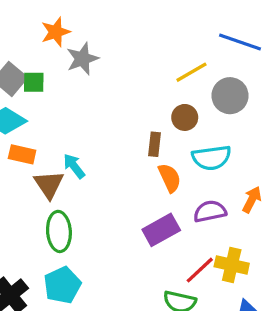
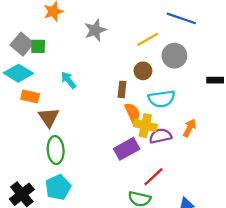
gray star: (82, 59) -> (95, 30), moved
cyan arrow: (74, 166) -> (68, 80), moved
yellow cross: (232, 265) -> (145, 126), moved

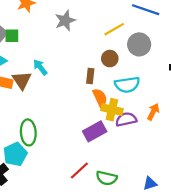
brown triangle: (49, 117) -> (22, 80), moved
red line: (153, 177) -> (79, 170), moved
cyan pentagon: (58, 187) -> (15, 154), moved

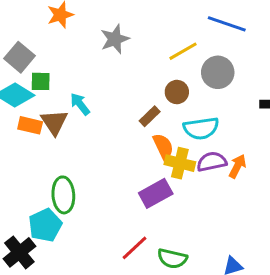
green square: (12, 36) -> (41, 81), moved
brown rectangle: (90, 76) -> (150, 116), turned 40
purple semicircle: (126, 119) -> (212, 162), moved

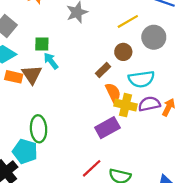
green square: (41, 81) -> (42, 44), moved
cyan pentagon: (45, 225) -> (25, 151), turned -30

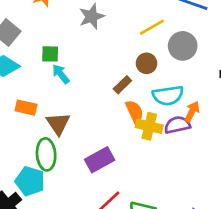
brown triangle: (32, 75) -> (58, 124), moved
orange rectangle: (14, 77) -> (26, 108), moved
orange arrow: (168, 107) -> (192, 112), moved
purple rectangle: (107, 128) -> (100, 160), moved

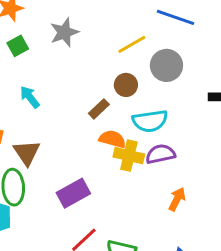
green square: (50, 54) -> (18, 46), moved, turned -30
orange semicircle: (134, 112) -> (112, 139), turned -50
orange arrow: (192, 112) -> (177, 199), moved

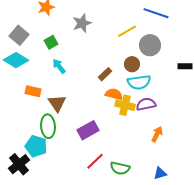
green square: (18, 46) -> (51, 42), moved
brown circle: (126, 85) -> (132, 64), moved

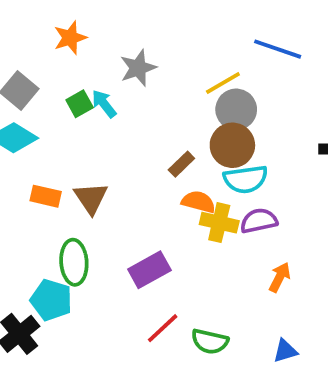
gray circle: (150, 45) -> (236, 109), moved
brown circle: (132, 64) -> (232, 145), size x1.5
cyan arrow: (59, 66) -> (104, 104), moved
brown triangle: (57, 103) -> (91, 198), moved

